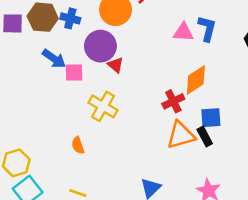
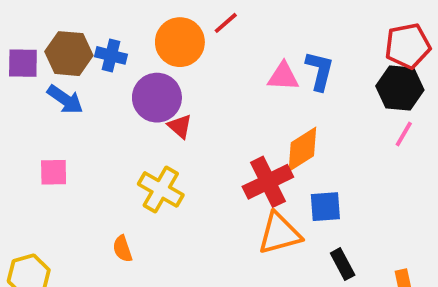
blue arrow: (54, 59) -> (65, 100), moved
pink square: (74, 72) -> (54, 172), moved
red cross: (173, 101) -> (268, 182), size x1.4
black rectangle: (205, 137) -> (343, 264), moved

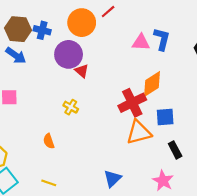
yellow cross: (161, 189) -> (71, 107), size x0.6

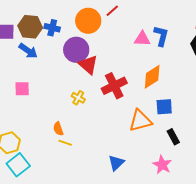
red triangle: (82, 71) -> (88, 65), size x1.5
red cross: (132, 103) -> (114, 86), moved
yellow line: (49, 183) -> (65, 143), moved

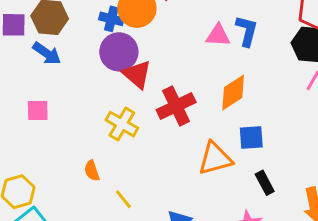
blue cross: (52, 28) -> (111, 19), moved
yellow cross: (78, 98) -> (122, 124), size x1.5
yellow line: (65, 143) -> (123, 199), moved, turned 32

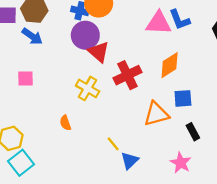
blue L-shape: (247, 31) -> (180, 20), turned 145
pink triangle: (218, 35) -> (159, 23), size x1.4
yellow line: (123, 199) -> (113, 144), moved

